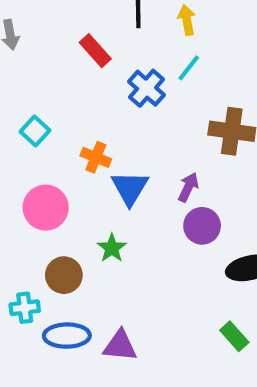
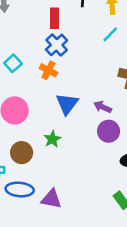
red rectangle: (95, 51) -> (54, 18), turned 36
blue cross: (147, 88) -> (57, 45), moved
orange cross: (96, 157) -> (48, 70), moved
purple arrow: (188, 187) -> (103, 107), turned -96

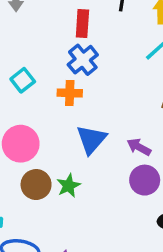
orange cross: (48, 70) -> (70, 93), turned -30
brown circle: (22, 153) -> (36, 185), moved

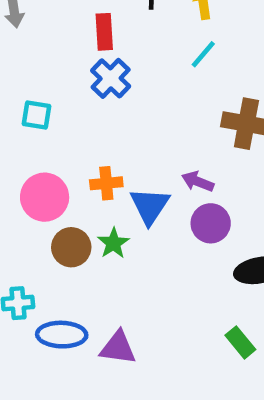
cyan square: (23, 80) -> (36, 115), turned -35
orange cross: (70, 93) -> (106, 183), moved
blue triangle: (91, 139) -> (150, 206), moved

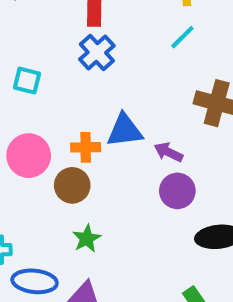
blue triangle: (150, 206) -> (125, 130), moved, turned 45
green star: (113, 243) -> (87, 239), moved
brown circle: (71, 247) -> (72, 185), moved

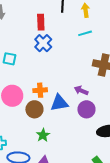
cyan line: (182, 37) -> (85, 33), turned 32
blue triangle: (125, 130) -> (59, 103), moved

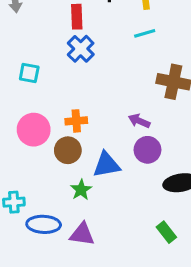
blue triangle: (59, 103) -> (106, 165), moved

